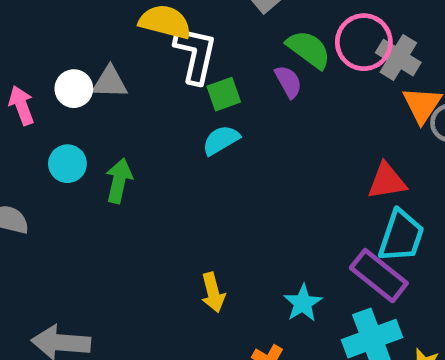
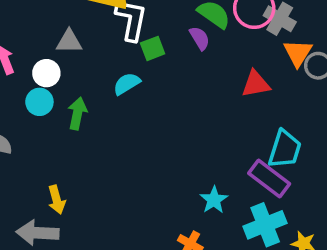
white circle: (74, 89) -> (46, 73), moved
cyan semicircle: (221, 140) -> (127, 84), moved
red triangle: (387, 181) -> (256, 84), moved
yellow arrow: (213, 292) -> (57, 200), moved

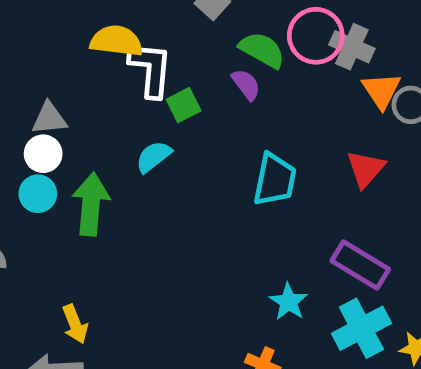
gray triangle: (69, 42) -> (49, 118), moved
red triangle: (256, 84) -> (366, 169), moved, turned -32
green arrow: (77, 113) -> (91, 204), size x1.4
cyan trapezoid: (285, 149) -> (275, 180), moved

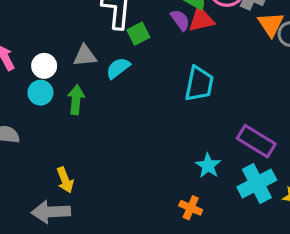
gray triangle: (49, 118) -> (85, 56), moved
red triangle: (366, 169) -> (201, 20), moved, turned 36
green arrow: (91, 204) -> (76, 100), size x0.7

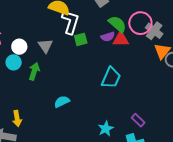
purple semicircle: (180, 20) -> (108, 37), turned 96
gray triangle: (85, 56) -> (45, 46), turned 49
cyan semicircle: (118, 68) -> (62, 102), moved
purple rectangle: (256, 141) -> (138, 120), size x0.6

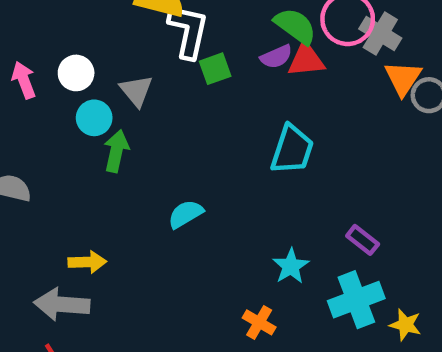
white circle: (19, 47) -> (76, 73), moved
cyan circle: (14, 62) -> (94, 118), moved
yellow arrow: (17, 119) -> (87, 262), turned -77

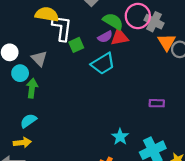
cyan trapezoid: (292, 150) -> (103, 64), moved, turned 45
cyan semicircle: (185, 214) -> (28, 121), moved
purple rectangle: (363, 240) -> (157, 103), moved, turned -32

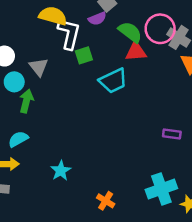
purple semicircle: (105, 37) -> (97, 19), moved
cyan star: (120, 137) -> (61, 171), moved

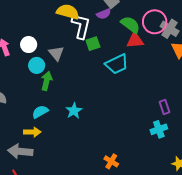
purple rectangle: (172, 134) -> (165, 107), turned 64
cyan star: (61, 171) -> (74, 111), moved
cyan cross: (161, 189) -> (159, 129), moved, size x0.7

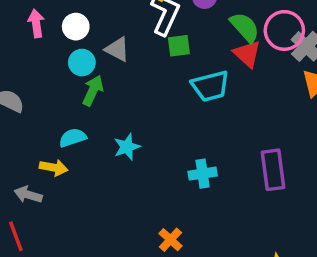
red triangle: (135, 40) -> (247, 54), turned 36
gray triangle: (56, 53) -> (117, 49), turned -35
purple rectangle: (165, 107) -> (273, 170), size x1.6
cyan cross: (159, 129) -> (203, 174), moved
gray arrow: (20, 151) -> (28, 195), size x0.7

